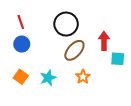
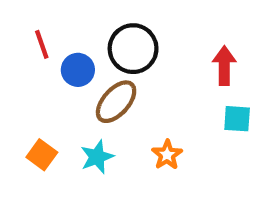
red arrow: (104, 41) -> (224, 66), moved
blue circle: (22, 44) -> (78, 70), moved
brown ellipse: (74, 50) -> (116, 102), moved

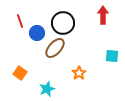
red arrow: (224, 66) -> (103, 15), moved
cyan star: (97, 157) -> (47, 89), moved

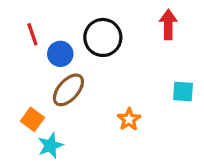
brown ellipse: (55, 48) -> (68, 90), moved
cyan star: (47, 89) -> (50, 146), moved

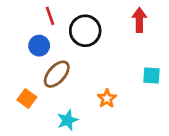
red line: (32, 34) -> (50, 16), moved
blue circle: (60, 54) -> (39, 46), moved
cyan star: (50, 146) -> (68, 120), moved

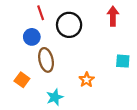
brown ellipse: (57, 74) -> (46, 60), turned -55

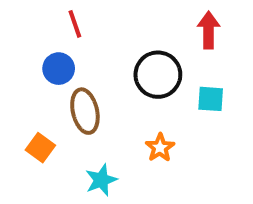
black circle: (69, 25) -> (158, 75), moved
cyan square: (123, 61) -> (211, 99), moved

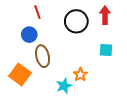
black circle: (158, 75) -> (76, 21), moved
orange square: (40, 148) -> (20, 75), size x1.5
cyan star: (101, 180) -> (64, 86), moved

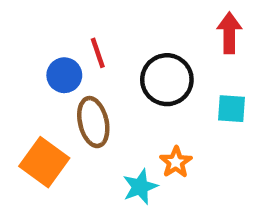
red line: (37, 12) -> (98, 53), moved
black circle: (76, 21) -> (167, 80), moved

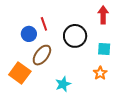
brown ellipse: (93, 122) -> (42, 55), turned 50
orange star: (176, 162) -> (100, 73), moved

